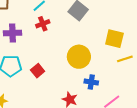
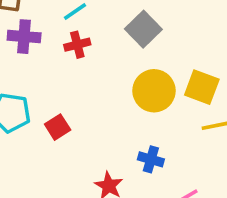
purple cross: (13, 33) -> (24, 37), moved
yellow circle: (79, 57) -> (154, 91), moved

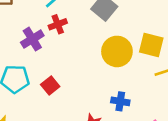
purple cross: (24, 37) -> (32, 39), moved, turned -30

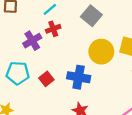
blue cross: (120, 101) -> (79, 77), moved, size x1.5

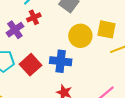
red square: (46, 79) -> (30, 65), size x1.5

